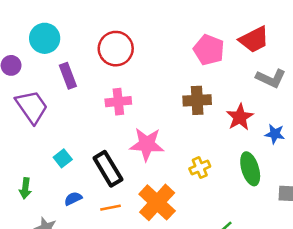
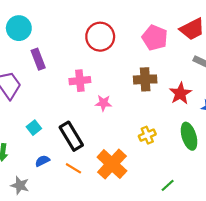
red circle: (116, 49) -> (100, 37), moved
pink star: (147, 144) -> (103, 103), moved, size x0.6
orange line: (111, 208) -> (73, 168), turned 42

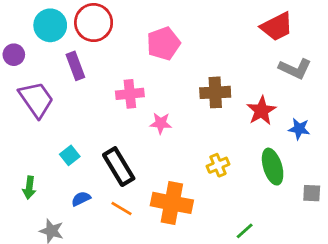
red circle: (100, 37) -> (94, 23), moved
pink pentagon: (155, 38) -> (163, 43), moved, turned 30
orange cross: (112, 164) -> (172, 203), turned -32

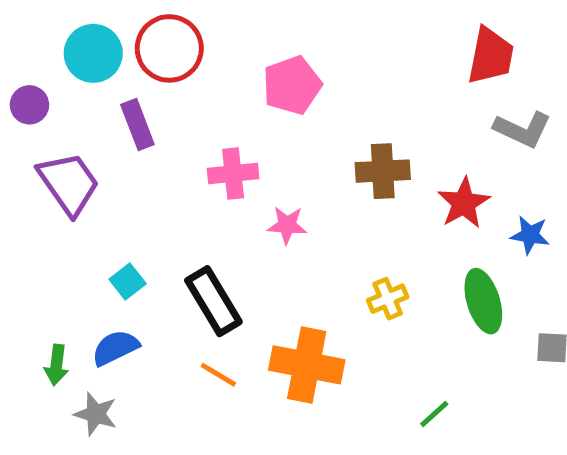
red trapezoid: (277, 27) -> (491, 56), turned -52
green arrow: (29, 188) -> (56, 365), moved
blue semicircle: (81, 199) -> (115, 348), moved, size x1.4

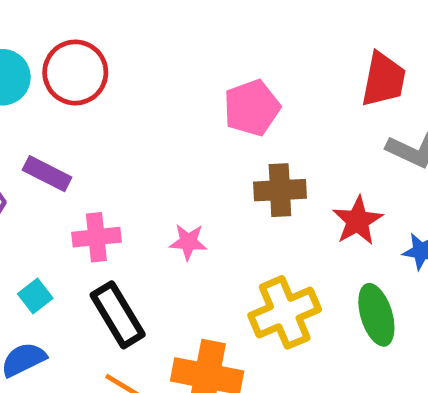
pink pentagon: (292, 85) -> (252, 108), moved
purple rectangle: (137, 124) -> (47, 174), moved, turned -42
pink cross: (233, 174) -> (96, 237), moved
yellow cross: (388, 299) -> (285, 312), size x1.8

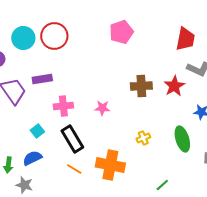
pink pentagon: (252, 108) -> (121, 32), moved
purple rectangle: (47, 174) -> (42, 79), turned -36
red star: (358, 221) -> (174, 86), moved
yellow cross: (285, 312) -> (143, 138), size x0.5

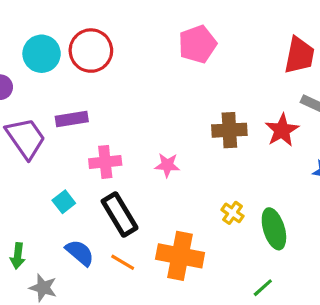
yellow cross: (143, 138) -> (233, 213), turned -32
green ellipse: (182, 139) -> (274, 229), moved
blue semicircle: (32, 158) -> (80, 253), moved, turned 66

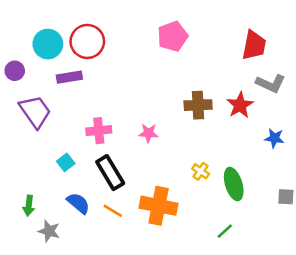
purple rectangle: (72, 119) -> (69, 77), moved

